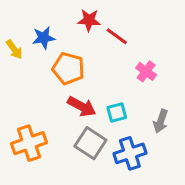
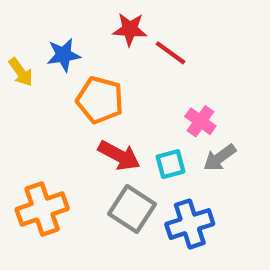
pink cross: (146, 71) -> (200, 121), moved
gray arrow: (161, 121) -> (220, 158), moved, turned 35

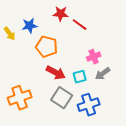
pink cross: (200, 121) -> (94, 57), turned 32

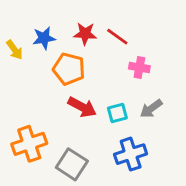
red star: (61, 14) -> (85, 34), moved
pink cross: (94, 57) -> (139, 67), moved, turned 32
gray square: (62, 98) -> (72, 164), moved

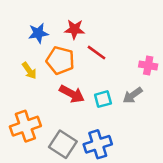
red line: (117, 37) -> (96, 53), moved
yellow arrow: (15, 50) -> (29, 71), moved
pink cross: (139, 67) -> (148, 65), moved
blue cross: (131, 154) -> (98, 144), moved

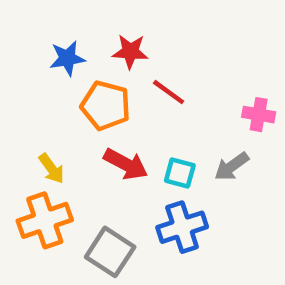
yellow arrow: (29, 71) -> (52, 169), moved
cyan square: (103, 99) -> (180, 173), turned 30
blue cross: (98, 144) -> (182, 227), moved

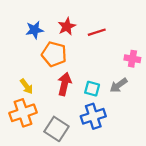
red star: (130, 52) -> (67, 26), turned -30
red line: (169, 92) -> (97, 32), moved, turned -54
red arrow: (126, 164) -> (64, 84), turned -105

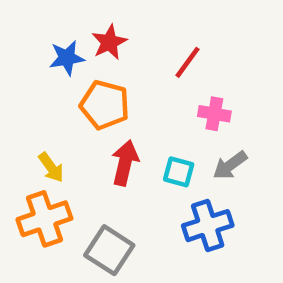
red star: (67, 26) -> (109, 42), moved
red line: (97, 32) -> (188, 62), turned -36
pink cross: (132, 59) -> (214, 114), moved
blue cross: (93, 116) -> (208, 226), moved

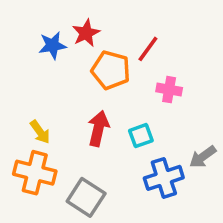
orange pentagon: (105, 105) -> (111, 70), moved
gray arrow: (230, 165) -> (203, 157), moved
cyan square: (179, 172) -> (141, 136), turned -35
orange cross: (44, 219) -> (35, 173), turned 33

